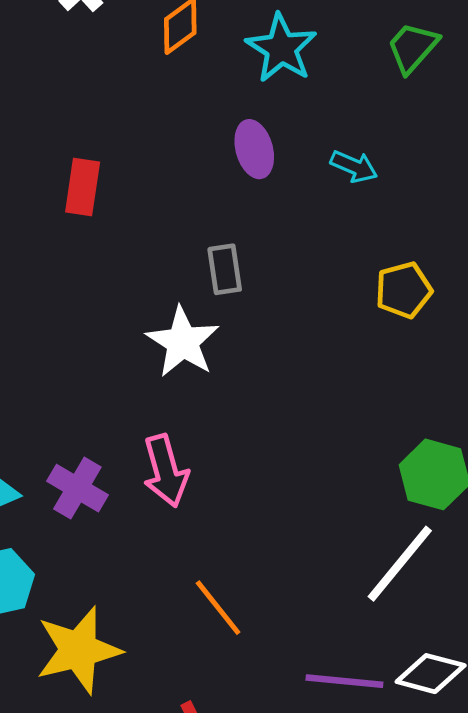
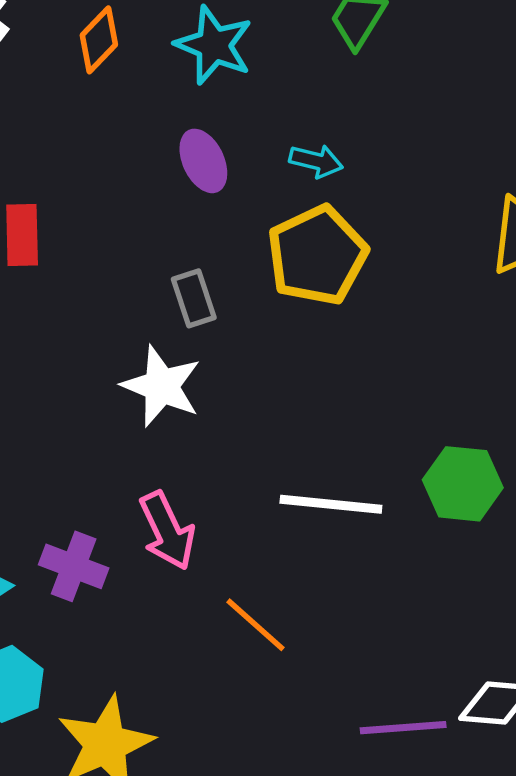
yellow pentagon: (404, 290) -> (317, 255), moved, size x1.6
white line: (400, 564) -> (331, 504), moved, turned 66
orange line: (218, 608) -> (256, 625), moved

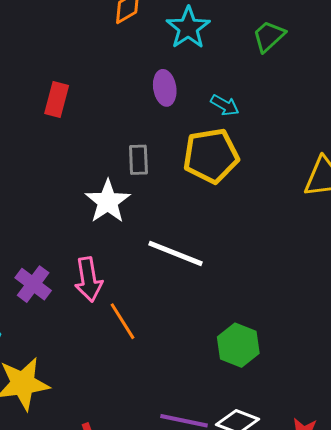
green hexagon: (463, 484) -> (238, 345), moved
white line: (331, 504) -> (176, 253), moved
orange line: (256, 625) -> (123, 321), moved

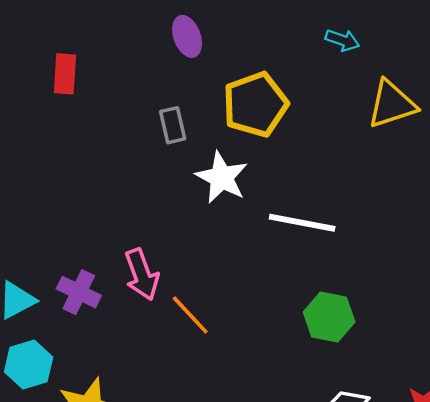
cyan arrow: (225, 105) -> (342, 40), moved
white star: (108, 201) -> (222, 177), moved
white line: (176, 253) -> (302, 223), moved

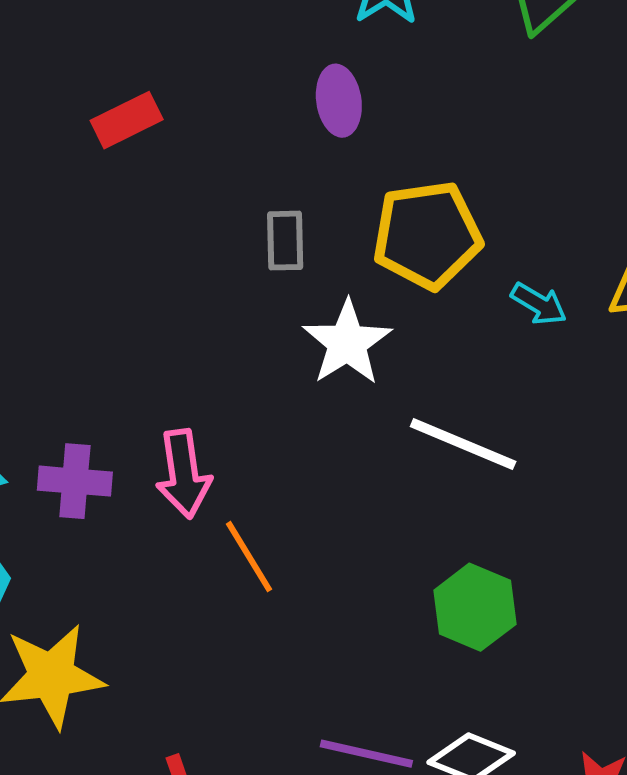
cyan arrow: (342, 40) -> (539, 304), moved
red rectangle: (65, 74) -> (127, 120), turned 48
purple cross: (79, 292) -> (75, 481), turned -33

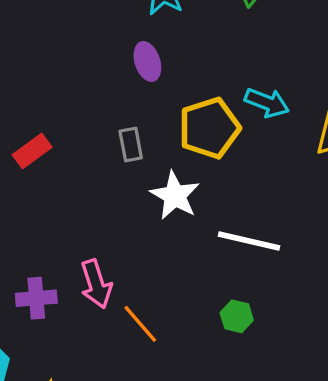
red rectangle: (127, 120) -> (32, 151), moved
cyan arrow: (539, 304) -> (267, 103), moved, size x1.4
green hexagon: (475, 607) -> (237, 316), moved, size x0.7

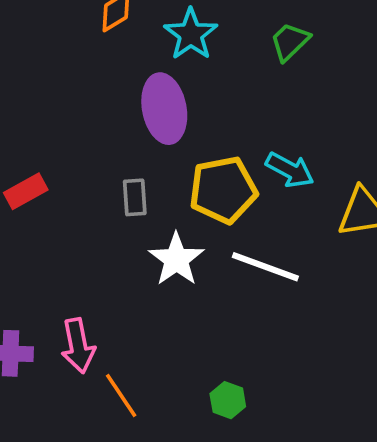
purple ellipse: (147, 61) -> (164, 109), size x1.6
white line: (249, 241) -> (265, 267), moved

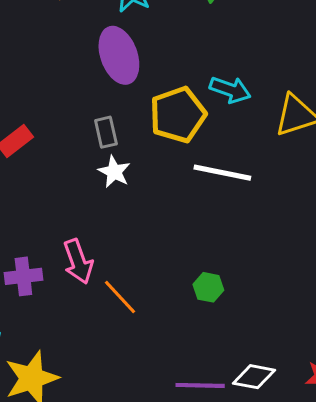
white star: (176, 259) -> (114, 172), moved, size x0.7

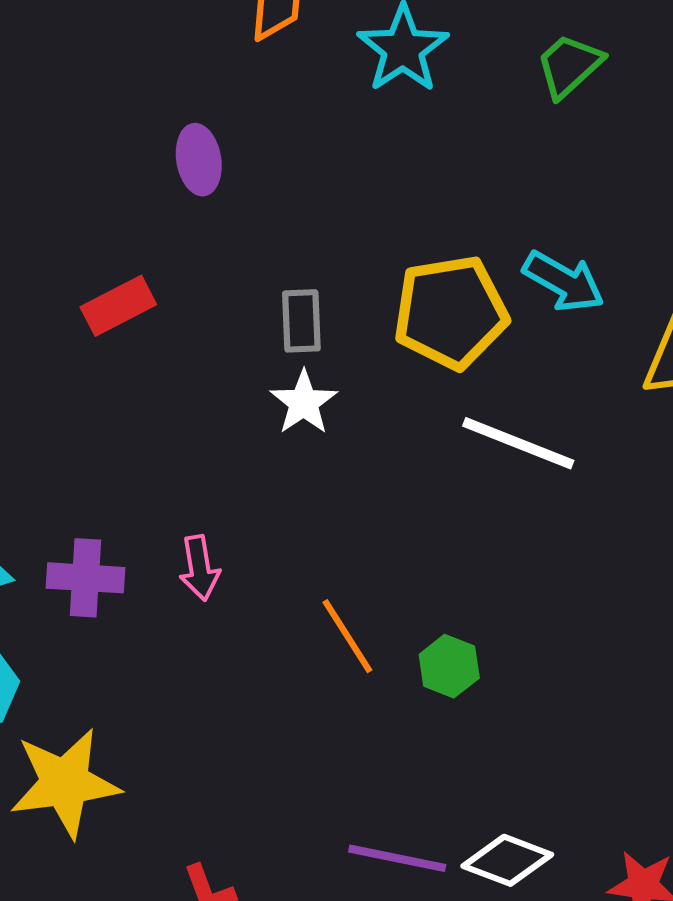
purple ellipse: (119, 55) -> (199, 160), moved, size x0.6
pink arrow: (78, 262) -> (199, 568), size x0.7
orange line: (120, 297) -> (347, 636), moved

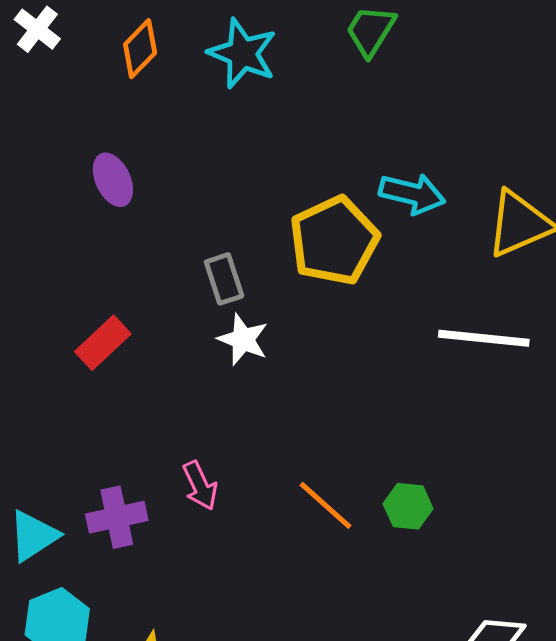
red rectangle: (118, 306) -> (103, 343), moved
white line: (518, 443) -> (484, 338), moved

